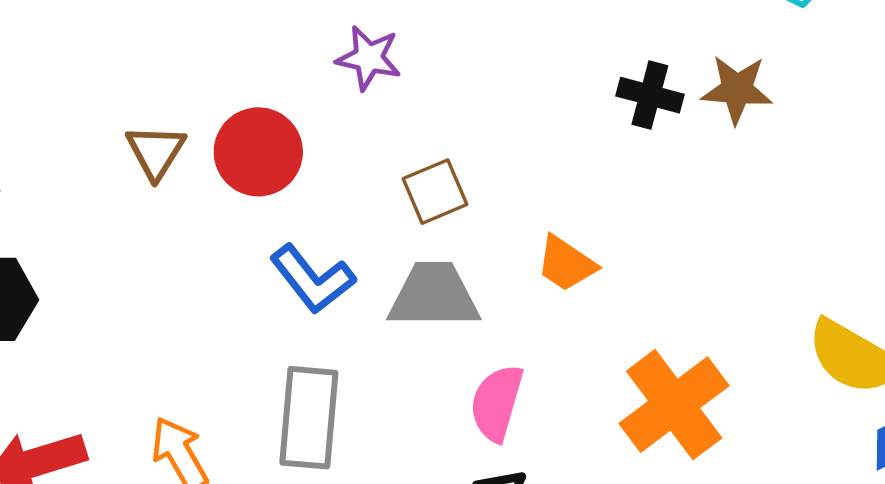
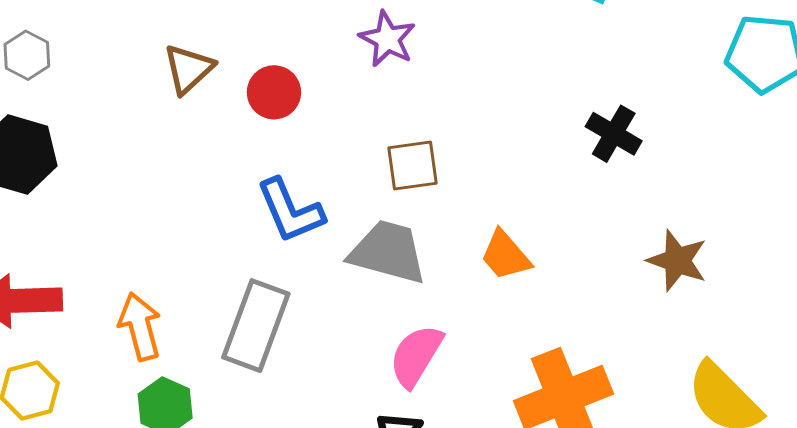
brown star: (737, 89) -> (677, 261), moved
red circle: (258, 152) -> (274, 92), size x0.7

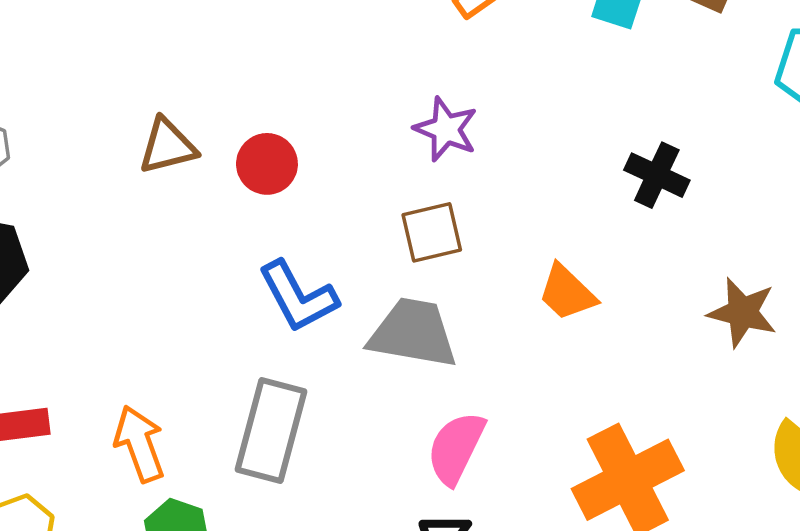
purple star: (387, 39) -> (446, 129), moved
brown triangle: (188, 69) -> (167, 146), turned 34
orange trapezoid: (505, 255) -> (567, 293), moved

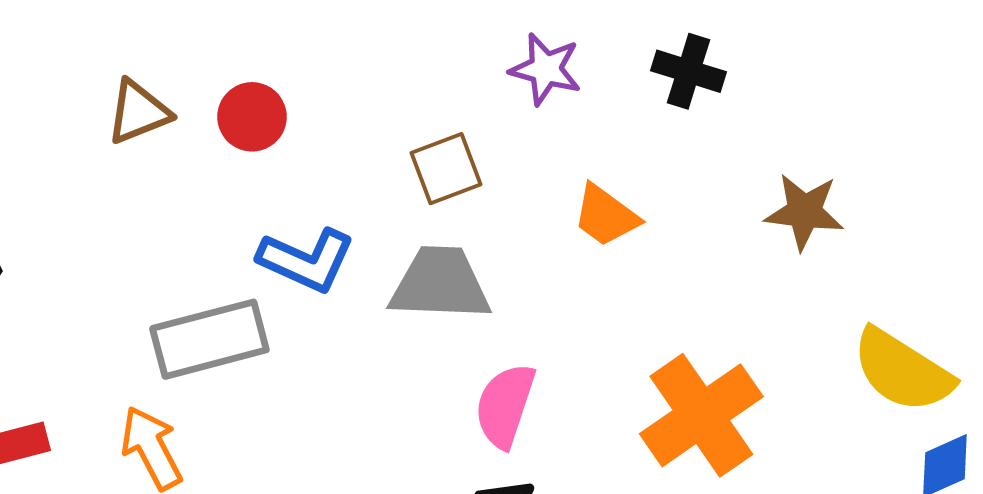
purple star: (446, 129) -> (546, 69), moved
blue L-shape: (298, 297) -> (306, 260), turned -30
gray rectangle: (271, 431) -> (209, 339), moved, turned 68

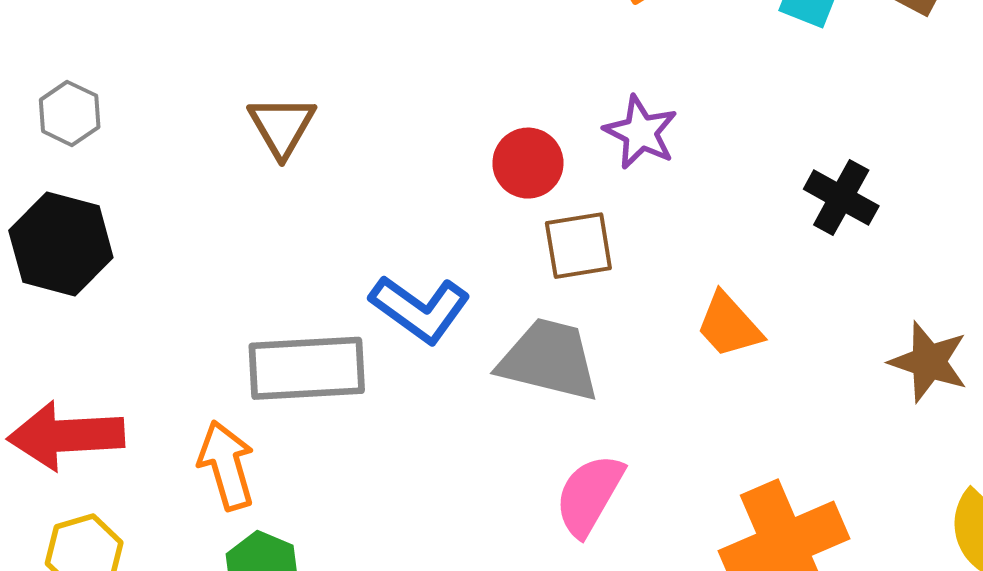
purple star: (546, 69) -> (641, 132), moved
brown triangle: (138, 112) -> (282, 126), turned -50
red circle: (252, 117) -> (528, 163), moved

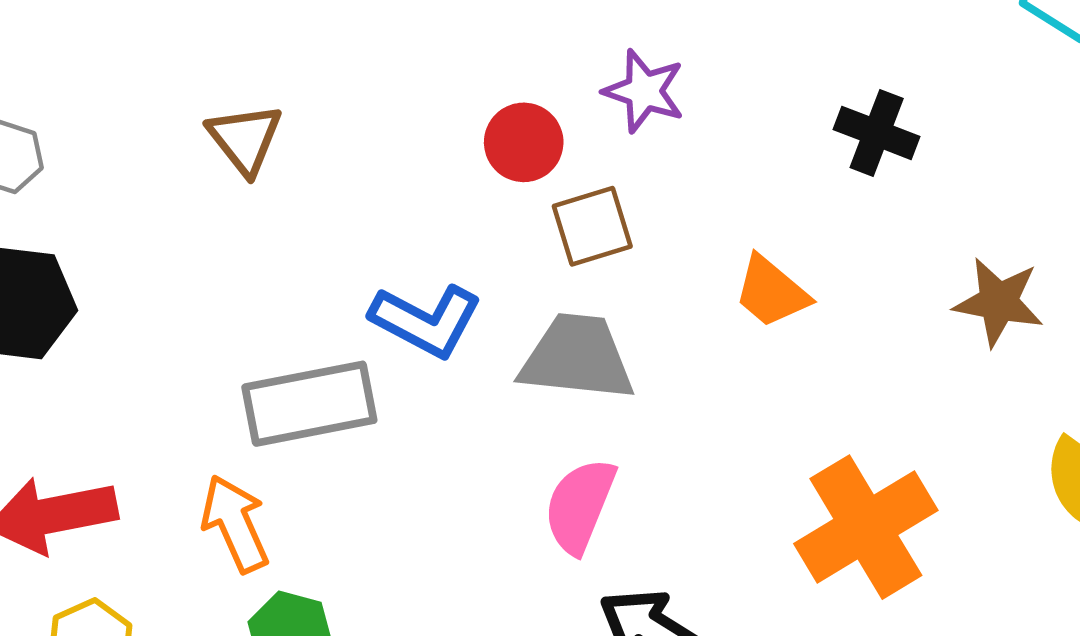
pink semicircle: (589, 495) -> (580, 506), moved

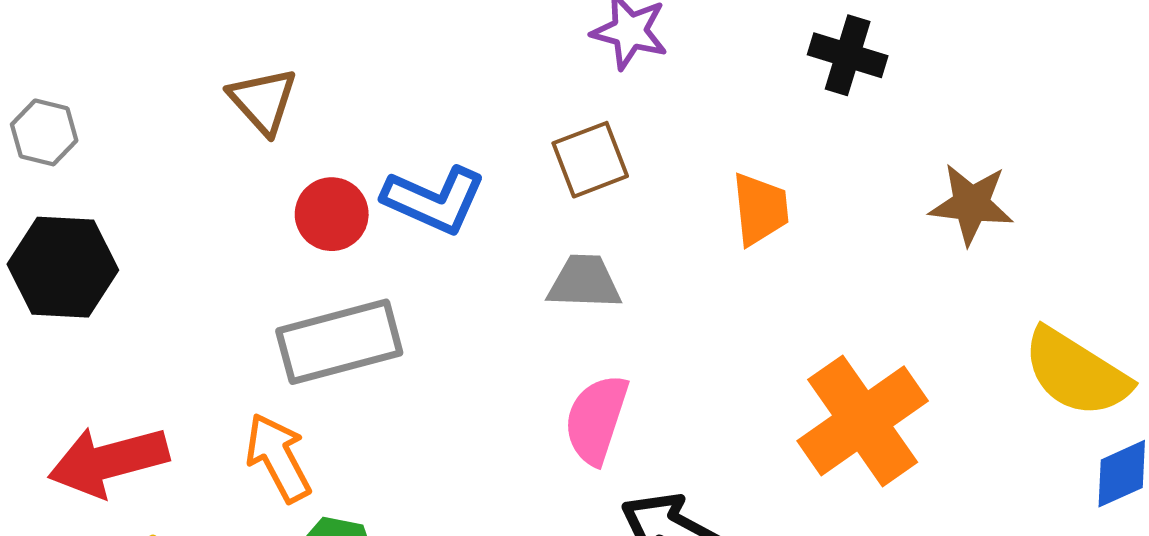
red circle: (524, 142) -> (332, 214), moved
orange trapezoid: (771, 292) -> (760, 209), turned -132
blue L-shape: (426, 321) -> (434, 200), moved
gray trapezoid: (577, 357) -> (584, 282), size x0.7

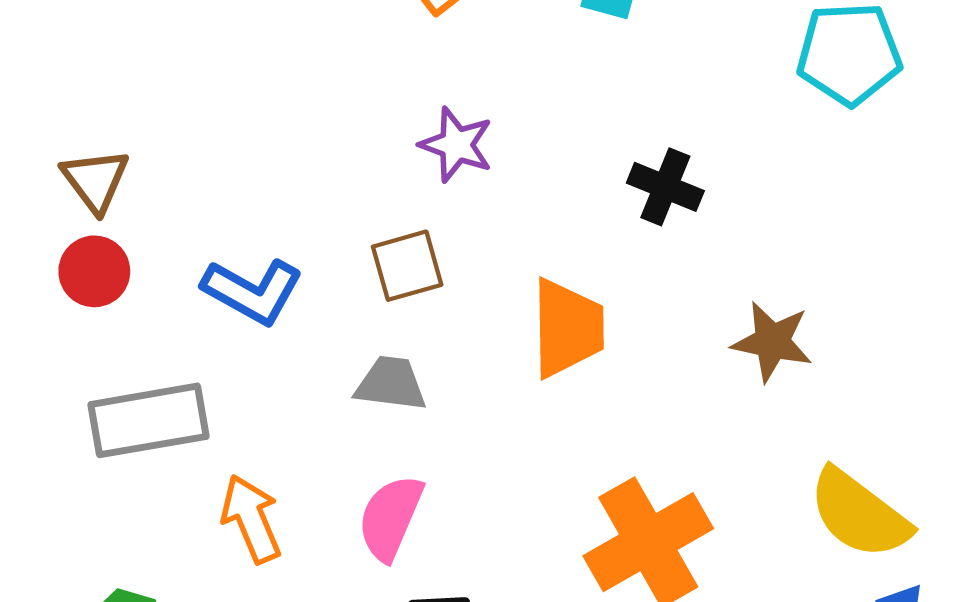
orange trapezoid: (760, 209) -> (567, 328), size x1.4
red circle: (332, 214) -> (94, 271), moved
orange arrow: (278, 458) -> (251, 519), moved

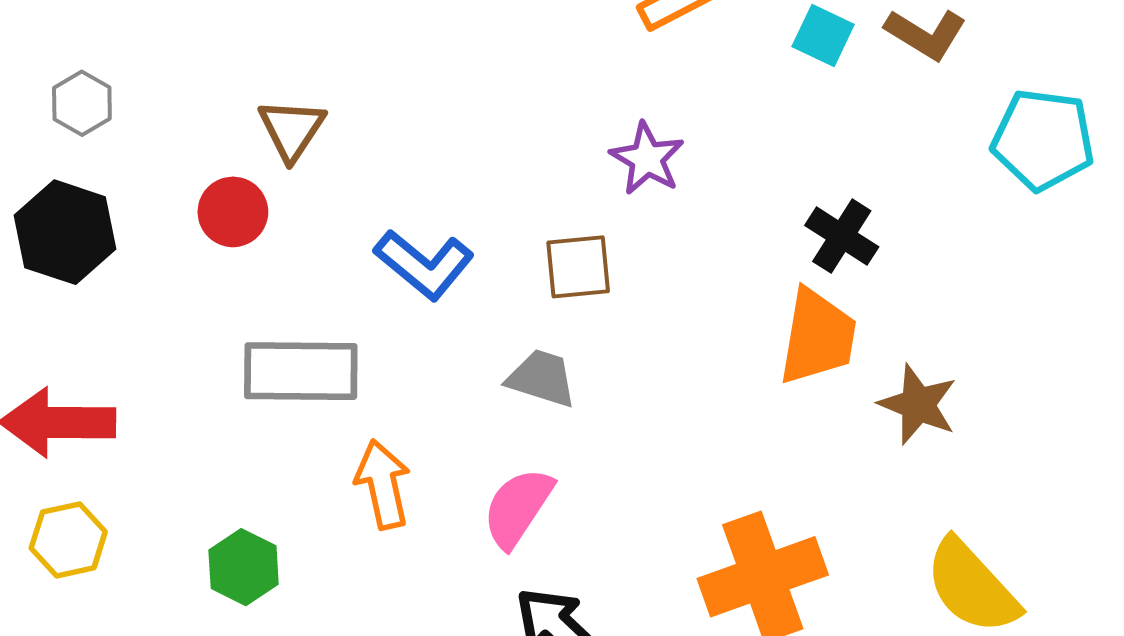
red circle: (94, 271) -> (233, 212), moved
orange trapezoid: (567, 328) -> (818, 337), moved

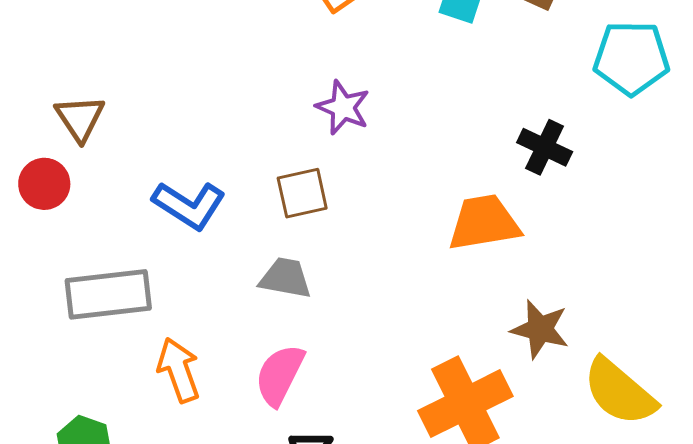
black cross: (842, 236) -> (545, 147), moved
orange trapezoid: (818, 337) -> (484, 223), turned -102
brown star: (918, 405) -> (540, 329), moved

